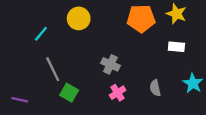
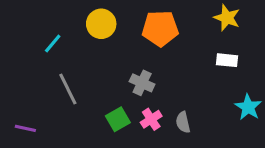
orange pentagon: (141, 18) -> (160, 28), moved
gray semicircle: (155, 88) -> (183, 122), moved
green square: (69, 93) -> (118, 119), moved, turned 30

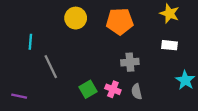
cyan line: (53, 44) -> (30, 42), moved, turned -35
gray cross: (142, 83) -> (130, 62), moved, turned -30
pink cross: (151, 119) -> (113, 89), turned -35

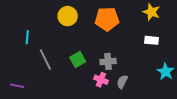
gray cross: (130, 62) -> (108, 61), moved
green square: (88, 89) -> (78, 59), moved
gray semicircle: (137, 92) -> (122, 82), turned 40

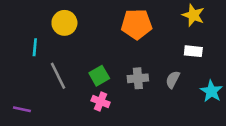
yellow circle: (68, 16) -> (64, 23), moved
pink cross: (101, 80) -> (101, 101), moved
gray semicircle: (122, 82) -> (173, 80), moved

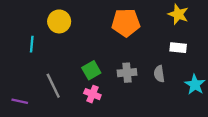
gray line: (58, 76) -> (53, 86), moved
gray semicircle: (173, 80) -> (159, 74), turned -35

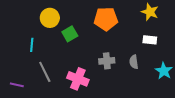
cyan line: (32, 44) -> (32, 45), moved
green square: (91, 70) -> (70, 34), moved
pink cross: (92, 94) -> (78, 79), size x1.5

